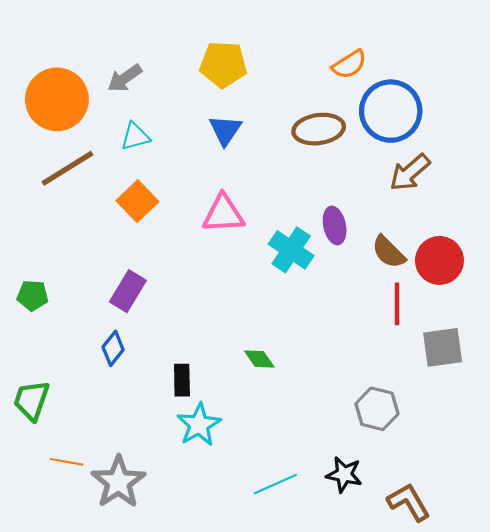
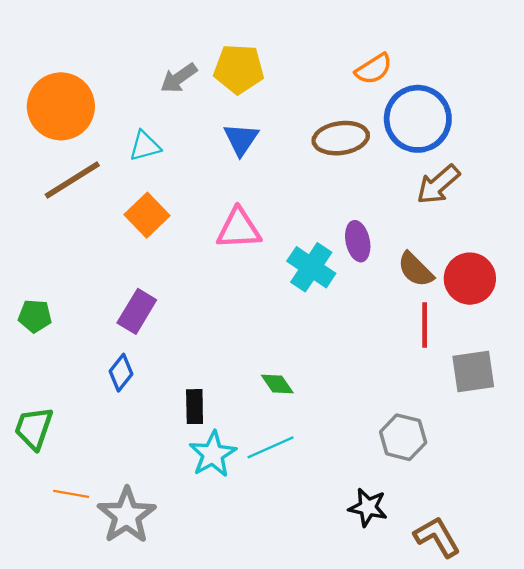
gray arrow: (125, 78) -> (179, 78), moved
cyan line: (275, 484) -> (270, 447), moved

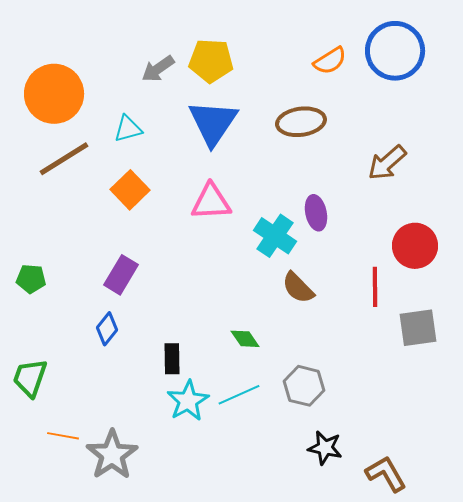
blue circle: (418, 119) -> (395, 51), moved
blue triangle: (241, 139) -> (213, 123), size x1.6
brown semicircle: (416, 270) -> (298, 288), moved
gray hexagon: (403, 437) -> (304, 386), moved

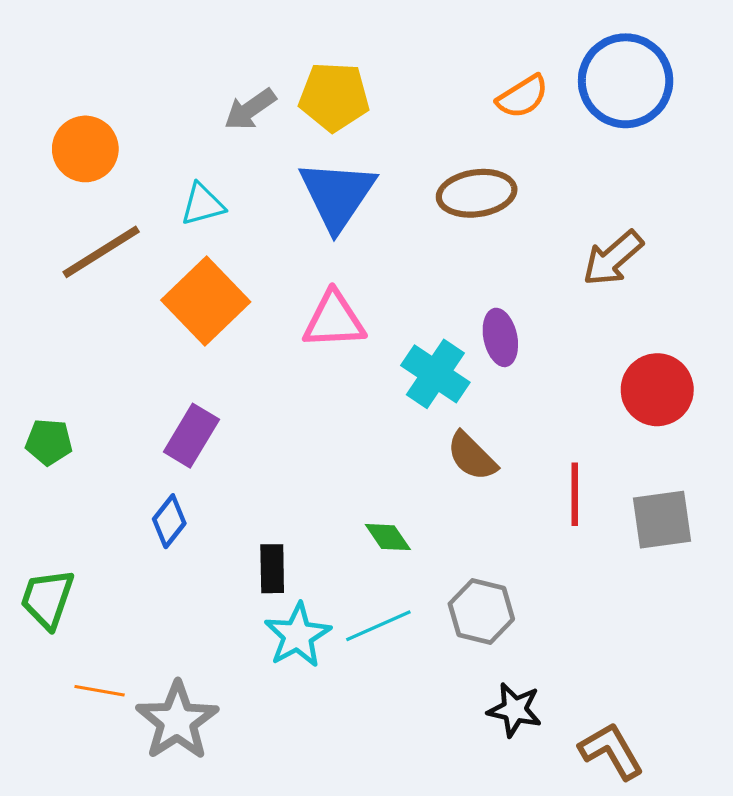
orange circle: (54, 94) -> (85, 149), size x0.7
orange square: (130, 190) -> (206, 301), size x1.4
red line: (375, 287) -> (575, 494), moved

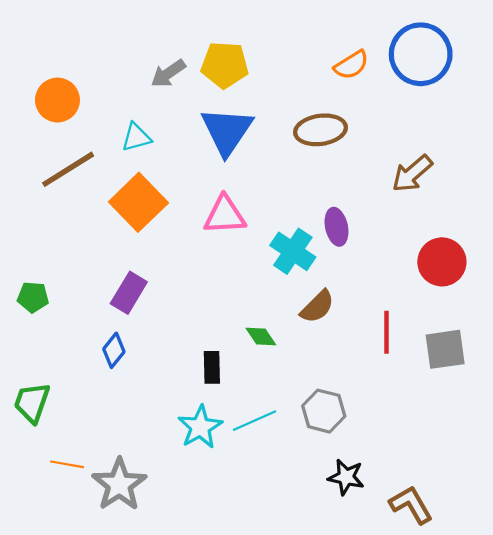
brown semicircle: (472, 456) -> (317, 307), turned -90
green diamond: (388, 537) -> (261, 336), moved
black rectangle: (272, 569) -> (212, 367), moved

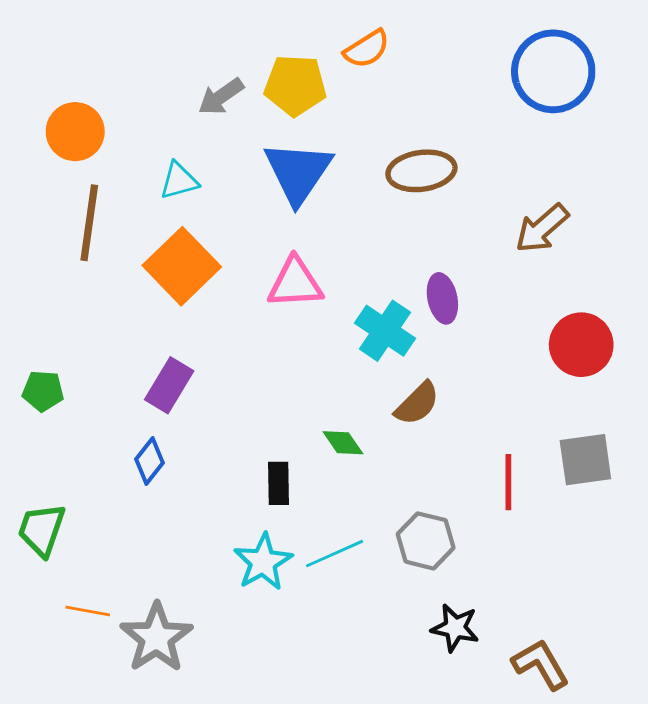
orange semicircle: (351, 65) -> (367, 49), moved
brown line: (68, 169) -> (89, 223), turned -50
red line: (387, 332) -> (508, 482), moved

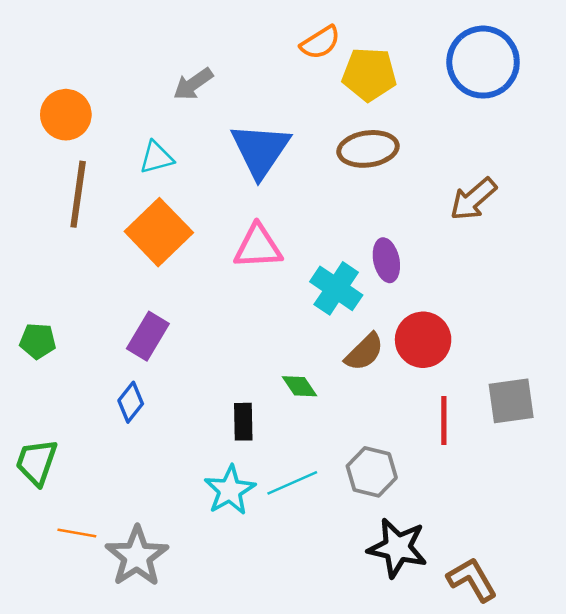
yellow pentagon: (295, 85) -> (369, 74), moved
red circle: (581, 345) -> (423, 340), moved
black star: (455, 628) -> (397, 548), size x1.4

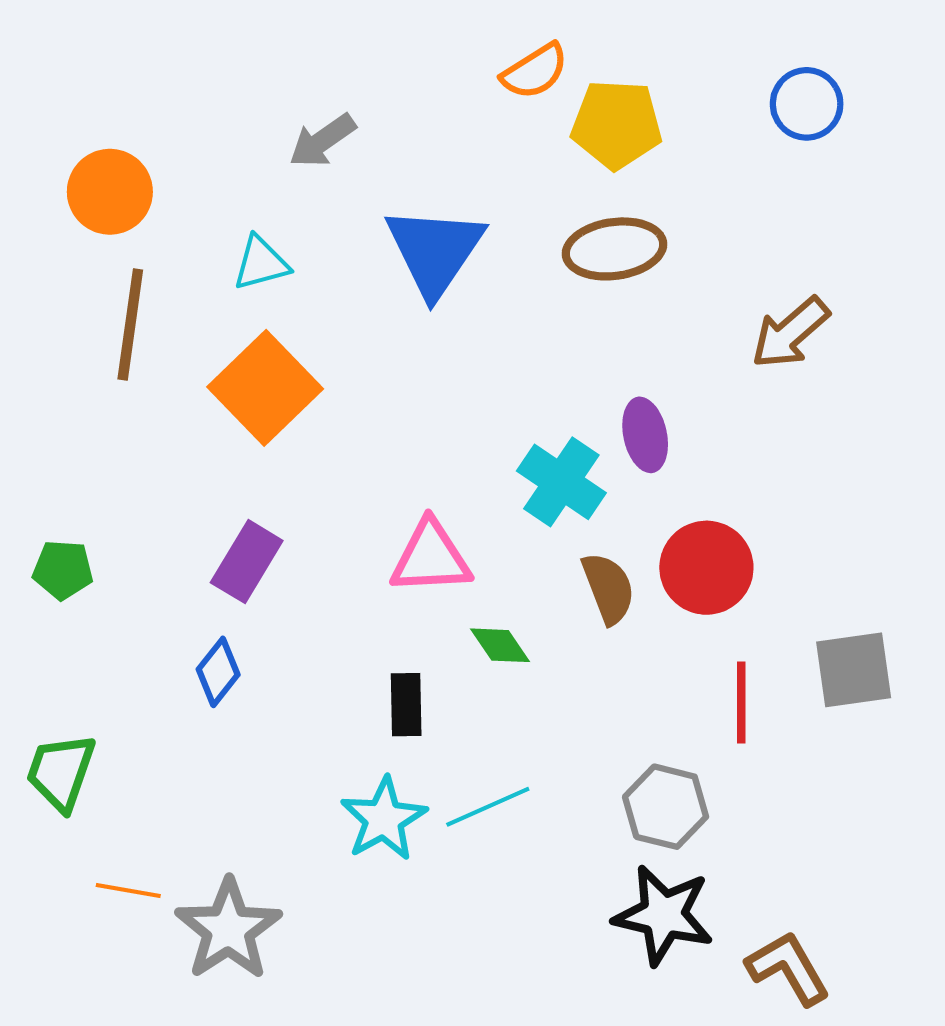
blue circle: (483, 62) -> (807, 104), size x0.6
pink triangle: (258, 247) -> (431, 557), moved
brown semicircle: (364, 352) -> (608, 588), turned -66
gray hexagon: (372, 472) -> (666, 807), moved

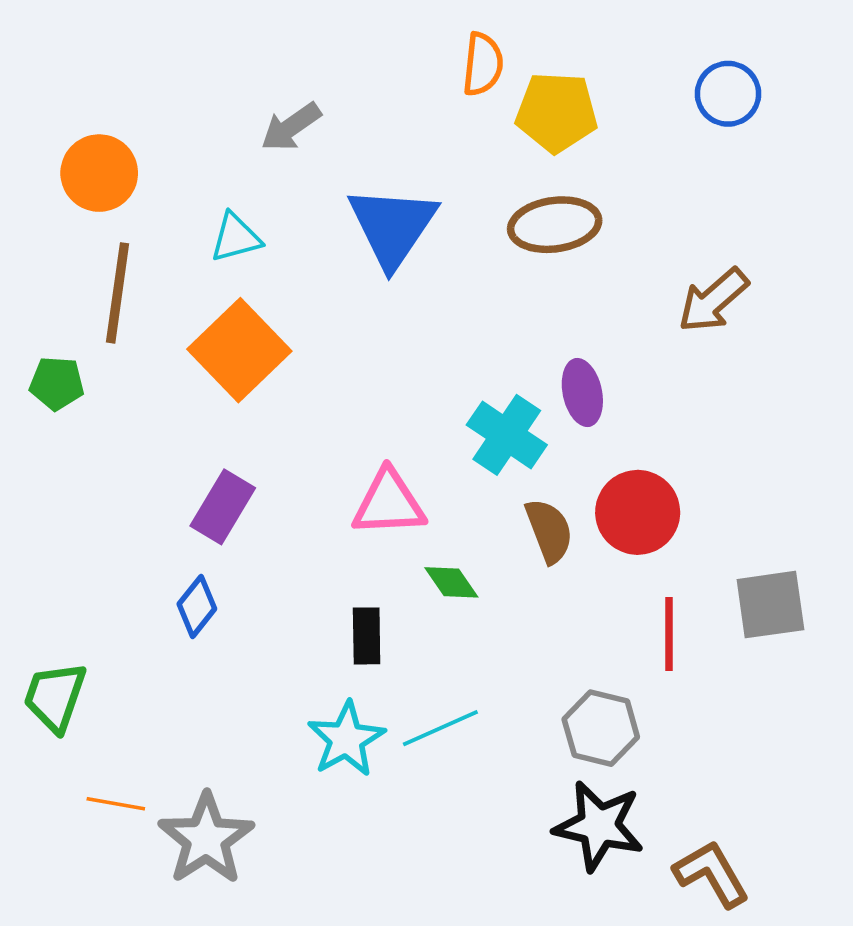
orange semicircle: (535, 71) -> (483, 64), turned -52
green pentagon: (63, 570) -> (57, 383), moved

